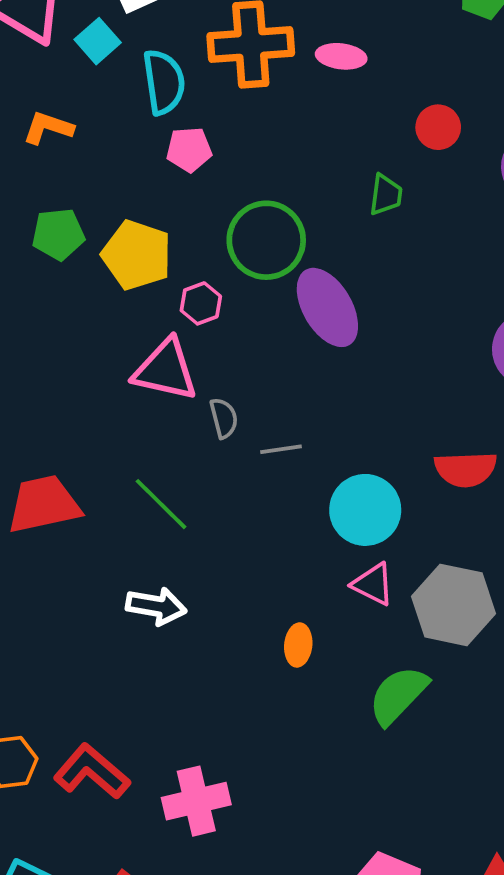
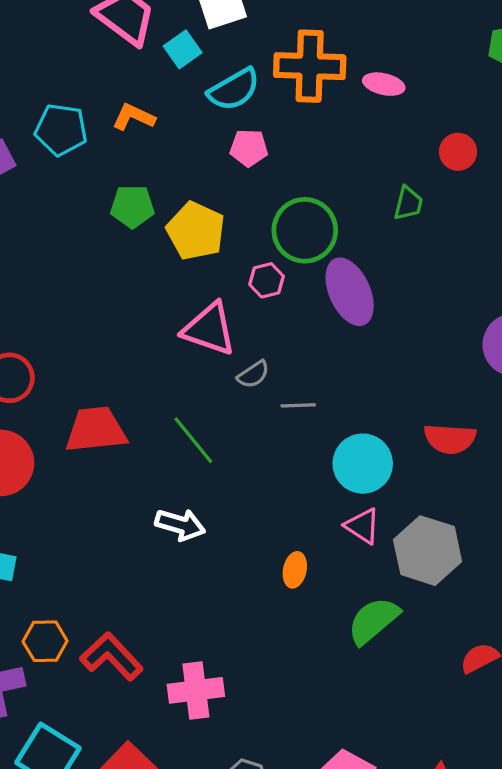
cyan semicircle: (164, 82) -> (234, 89), turned 62
pink hexagon: (201, 303) -> (267, 280), moved
gray semicircle: (224, 418) -> (253, 374), turned 64

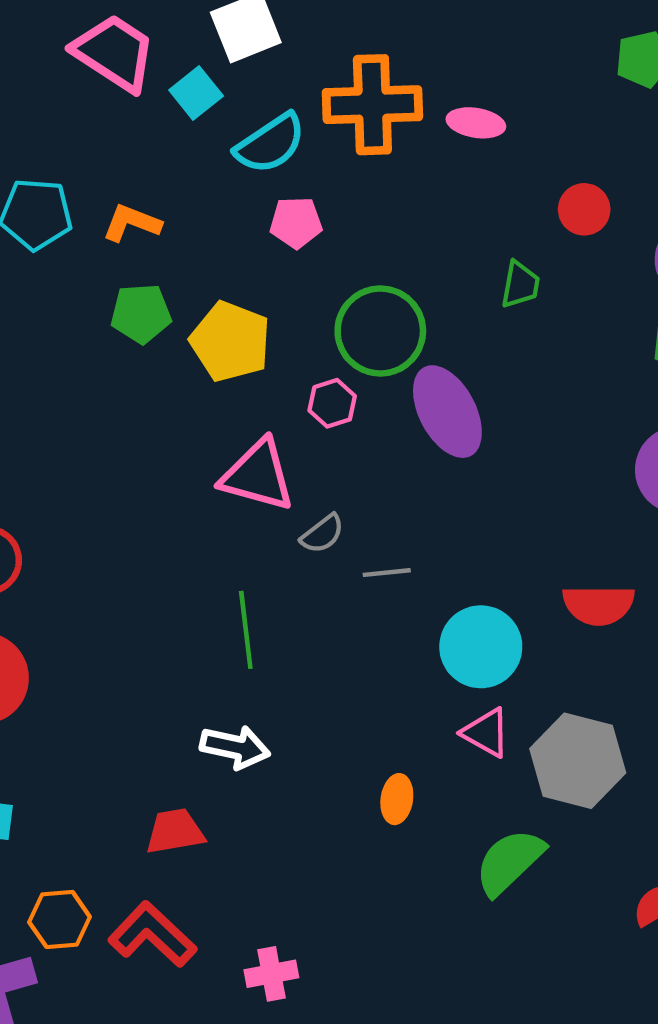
orange L-shape: (134, 117) -> (132, 223), moved
red trapezoid: (96, 430) -> (175, 831), moved, size x0.7
green line: (193, 440) -> (246, 630), turned 36
pink cross: (196, 690) -> (271, 974), size x0.7

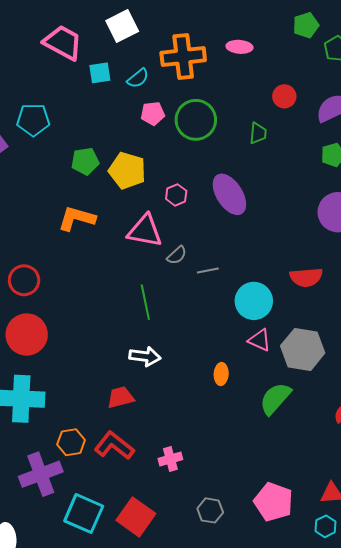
cyan square: (196, 93) -> (100, 73), moved, turned 35
pink ellipse: (476, 123) -> (239, 47), moved
cyan semicircle: (270, 144) -> (138, 78), size x0.7
orange L-shape: (132, 223) -> (77, 218), moved, size x1.4
green circle: (380, 331) -> (196, 120), moved

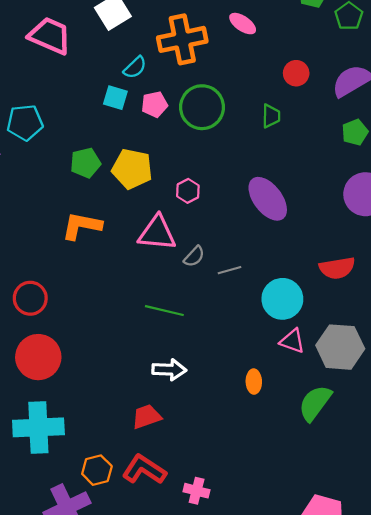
pink ellipse: (239, 47) -> (243, 24), turned 35
cyan square: (100, 73) -> (115, 98), moved, turned 30
purple ellipse: (229, 194) -> (268, 199), moved
green line: (145, 302) -> (164, 311), turned -60
pink cross: (170, 459) -> (197, 491), moved, turned 35

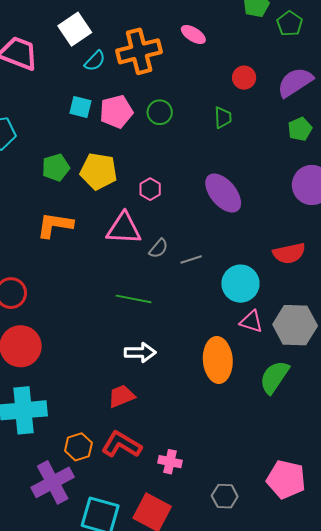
cyan semicircle: (135, 67) -> (95, 61), moved
pink pentagon: (154, 104) -> (116, 112), size x1.4
green circle: (202, 107) -> (160, 112), size x0.6
orange ellipse: (254, 382) -> (218, 360), size x2.0

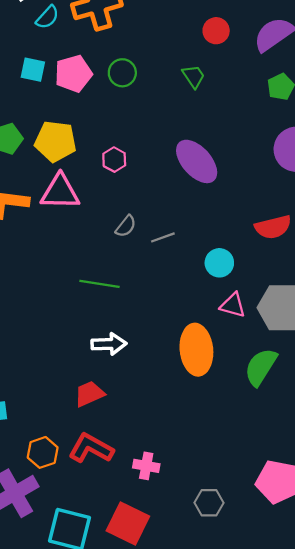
green trapezoid: (223, 117) -> (194, 76), turned -30
pink triangle: (124, 229) -> (60, 192), moved
cyan circle: (240, 284) -> (219, 263), size x0.7

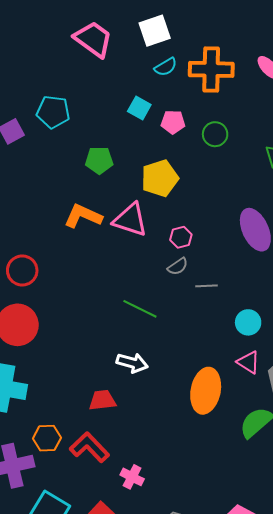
pink pentagon: (73, 74) -> (173, 122), size x0.7
yellow pentagon: (55, 141) -> (160, 178), moved, turned 30
pink hexagon: (114, 160) -> (181, 237), moved

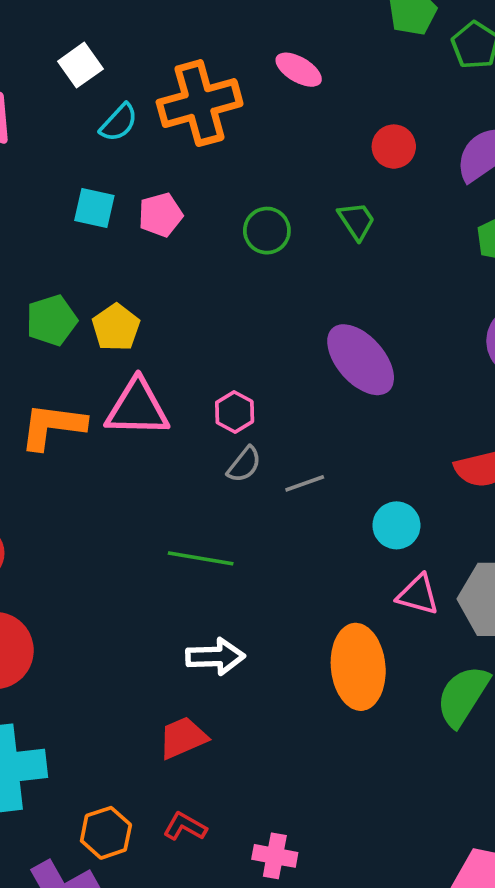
white square: (155, 31) -> (80, 65), size x0.7
green circle: (215, 134) -> (267, 231), moved
yellow pentagon: (160, 178) -> (116, 327), moved, size x0.7
red L-shape: (89, 447) -> (185, 827), size x0.6

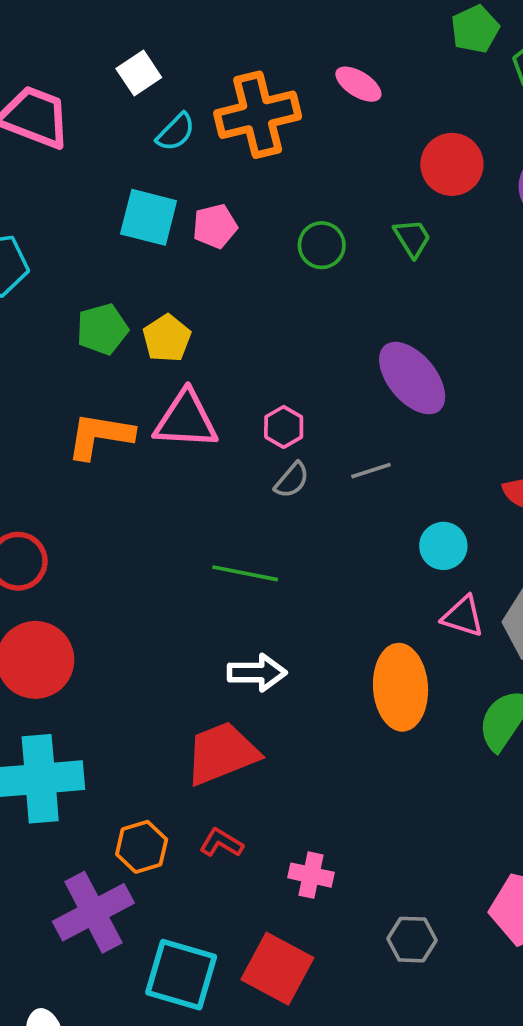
red circle: (394, 147) -> (452, 164), size x1.4
cyan square: (94, 208) -> (149, 217), size x1.4
gray line: (305, 483) -> (371, 471), moved
red trapezoid: (183, 738) -> (222, 753), size x1.5

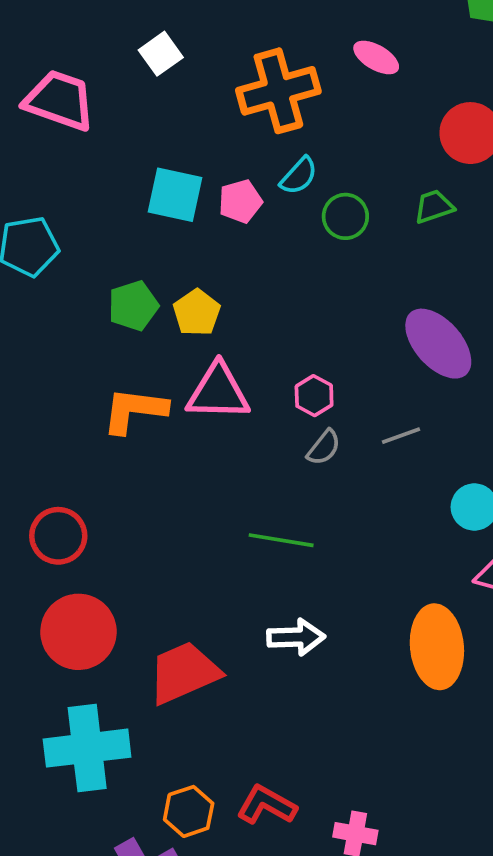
cyan semicircle: (176, 132) -> (299, 176), moved
green trapezoid: (412, 238) -> (434, 207), turned -75
red trapezoid: (222, 753) -> (184, 673), moved
red L-shape: (221, 843) -> (267, 805), size x1.4

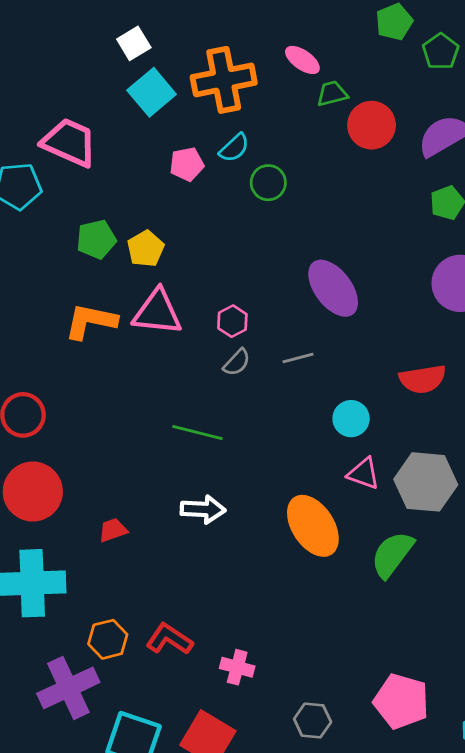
pink trapezoid: (60, 100) -> (69, 143), moved
cyan square: (175, 195) -> (152, 92), moved, turned 33
green trapezoid: (434, 207) -> (332, 94), moved
orange ellipse: (437, 647) -> (313, 526), turned -32
red trapezoid: (184, 673) -> (113, 530), size x0.5

